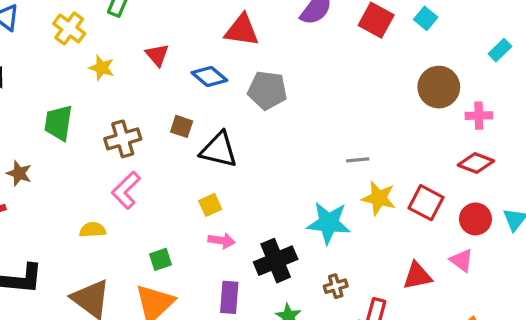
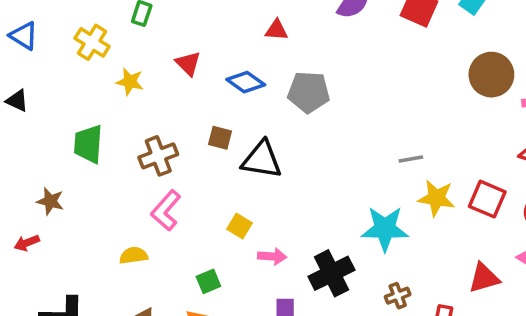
red triangle: (242, 30) -> (276, 30), size x0.6
yellow square: (210, 205) -> (239, 226), moved, turned -30

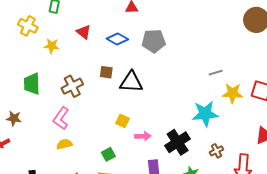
pink L-shape: (166, 210) -> (61, 118), moved

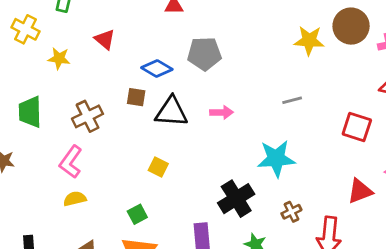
blue diamond: (117, 39) -> (157, 69), moved
yellow star: (233, 93) -> (309, 40), moved
pink arrow: (143, 136) -> (221, 112), moved

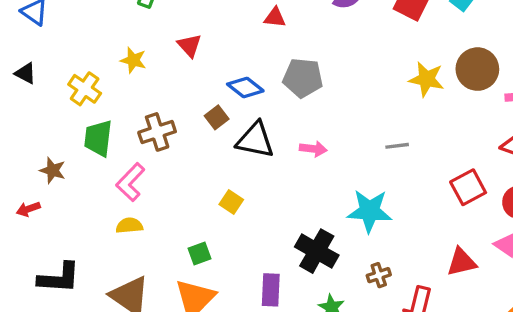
yellow cross: (26, 29) -> (85, 89), moved
brown square: (136, 97) -> (217, 117), turned 36
green trapezoid: (30, 112) -> (98, 138), moved
red square: (357, 127) -> (468, 187), turned 36
black cross: (236, 199) -> (317, 251), turned -36

